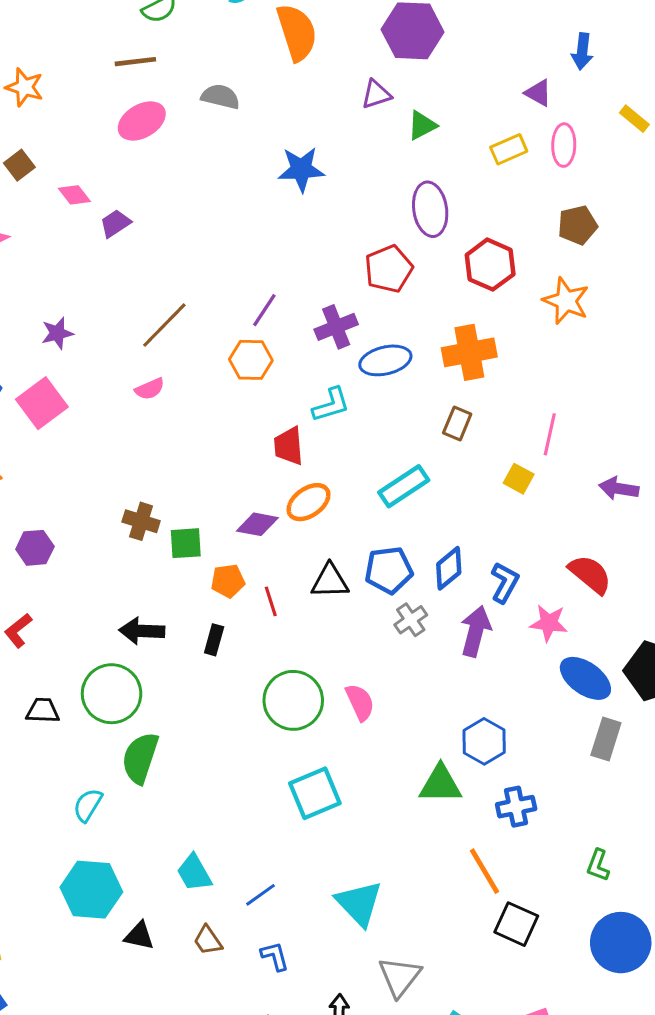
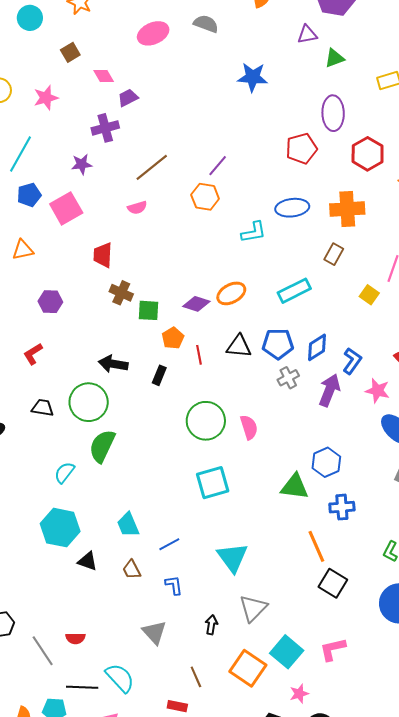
purple cross: (336, 327) -> (105, 128), moved
red trapezoid: (289, 446) -> (103, 255), moved
orange pentagon: (228, 581) -> (173, 338), turned -30

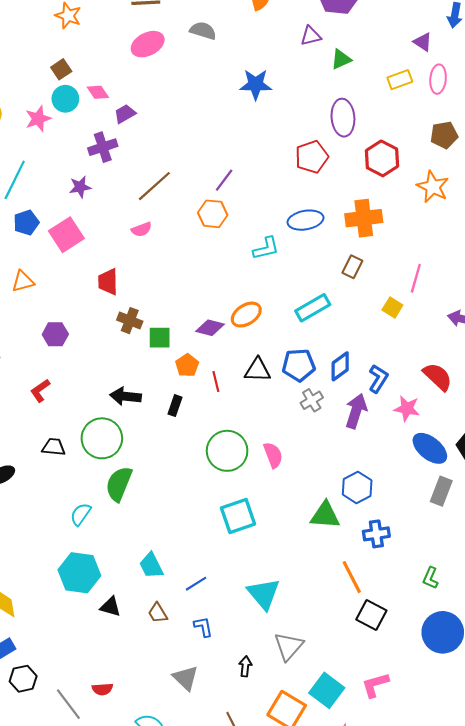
cyan circle: (30, 18) -> (65, 99), moved

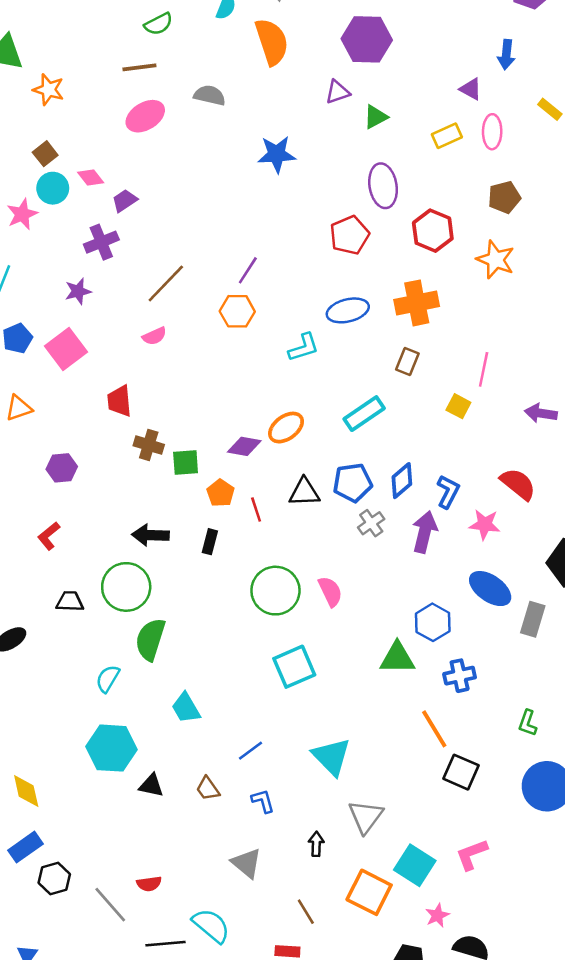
blue ellipse: (430, 448) -> (490, 589), moved
cyan trapezoid: (151, 566) -> (186, 708), moved

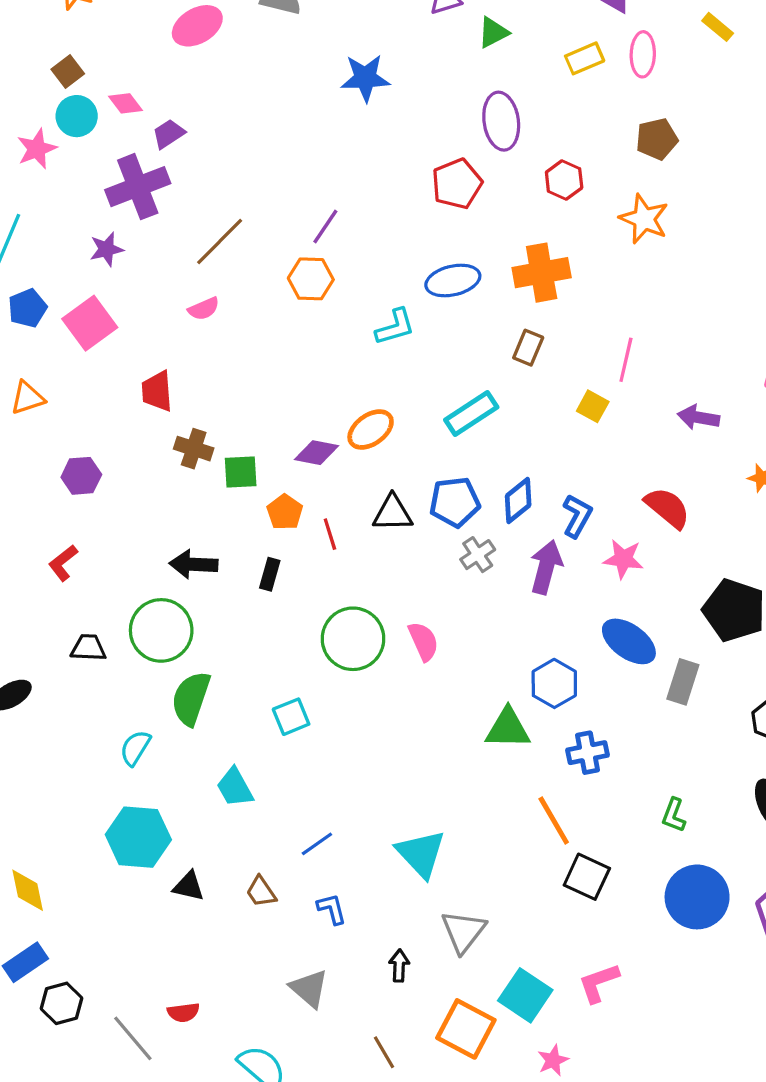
red hexagon: (433, 231) -> (564, 180), size x0.7
purple cross: (101, 242) -> (138, 187), size x1.4
cyan square: (294, 667) -> (291, 717), moved, size x0.7

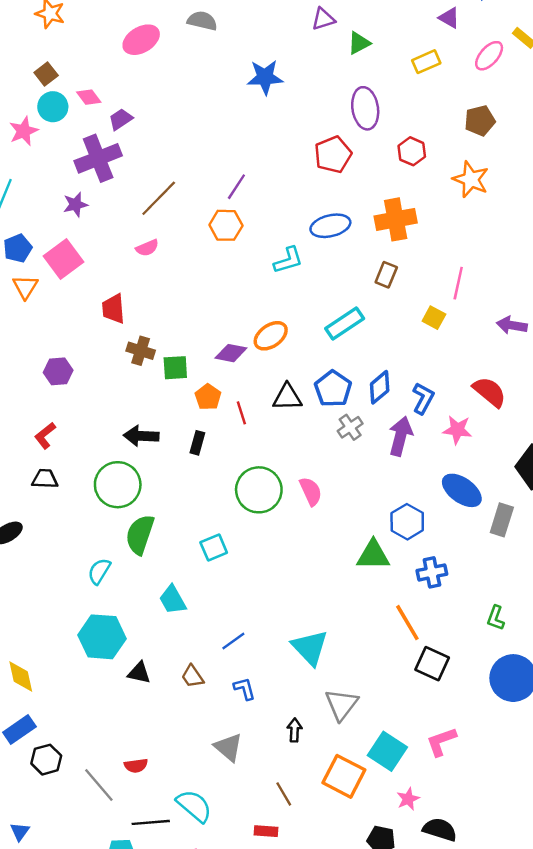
pink ellipse: (643, 54) -> (489, 56), moved, turned 40
orange triangle: (27, 398) -> (25, 287), moved, turned -40
blue pentagon: (455, 502) -> (333, 389), turned -30
black trapezoid: (88, 648) -> (45, 479), moved

